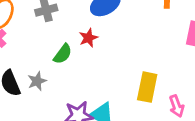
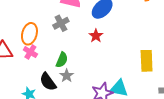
green semicircle: (63, 54) -> (62, 60), moved

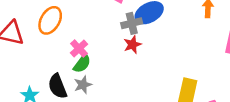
gray cross: (61, 23) -> (132, 23), moved
pink cross: (30, 52) -> (79, 48), moved

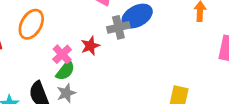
red star: (132, 45) -> (90, 46), moved

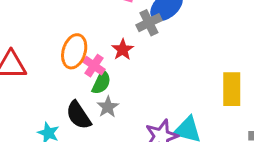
orange ellipse: (31, 24) -> (74, 51), moved

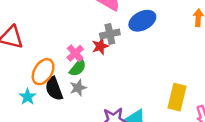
gray cross: (149, 23) -> (110, 34), moved
orange ellipse: (74, 51) -> (43, 72), moved

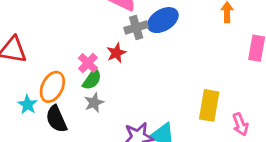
gray cross: (110, 34) -> (136, 28), moved
black semicircle: (54, 89) -> (56, 119), moved
cyan star: (27, 97) -> (28, 105), moved

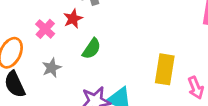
green semicircle: (92, 79) -> (92, 49), moved

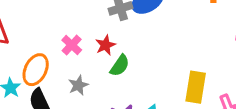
red star: (73, 19) -> (105, 45), moved

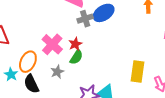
pink cross: (72, 45) -> (52, 44), size x1.5
green semicircle: (120, 66) -> (76, 57), moved

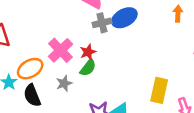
orange ellipse: (28, 62) -> (30, 69), turned 30

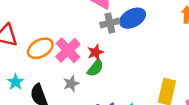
orange ellipse: (30, 69) -> (40, 48), moved

